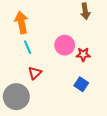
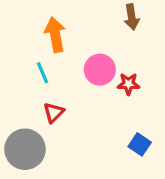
orange arrow: (21, 22) -> (55, 35), moved
blue square: (81, 84) -> (140, 144), moved

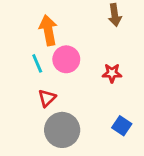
pink circle: (100, 70) -> (66, 59), moved
gray circle: (25, 149) -> (62, 130), moved

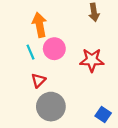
red star: (112, 73) -> (92, 60), size x1.5
blue square: (122, 126) -> (103, 114), moved

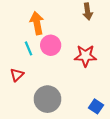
red triangle: (38, 80) -> (17, 75), moved

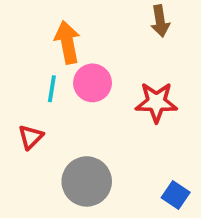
cyan line: (28, 48) -> (52, 89), turned 32

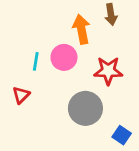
orange arrow: (67, 42) -> (81, 29), moved
gray circle: (87, 181) -> (85, 108), moved

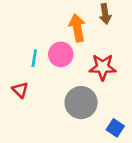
red triangle: (21, 95) -> (20, 90), turned -30

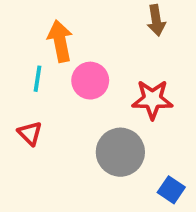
orange arrow: (77, 28) -> (60, 41), moved
cyan line: (34, 58) -> (37, 79), moved

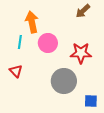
brown arrow: (156, 20) -> (83, 11), turned 56
blue square: (171, 190) -> (91, 101), turned -32

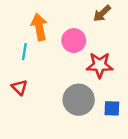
pink circle: (48, 43) -> (74, 41), moved
blue square: (91, 101) -> (112, 108), moved

